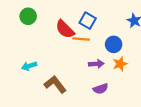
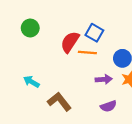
red semicircle: (65, 29) -> (70, 42), turned 78
cyan arrow: (29, 66) -> (31, 82), turned 48

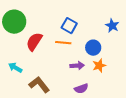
green circle: (30, 28) -> (14, 22), size x1.5
red semicircle: (70, 42) -> (34, 42), moved

